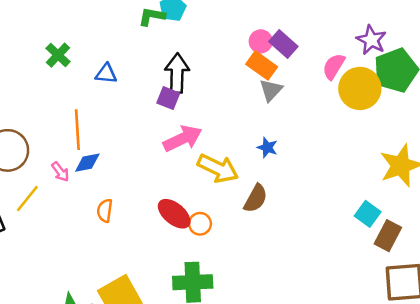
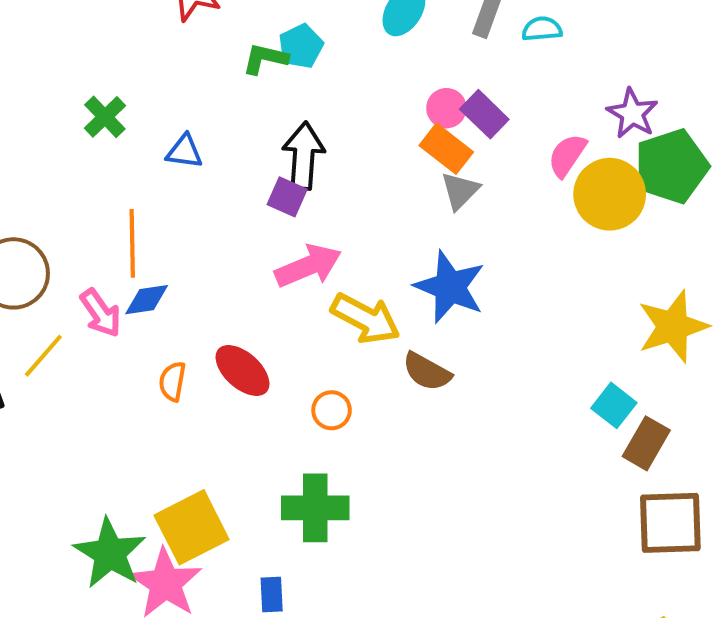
blue star: (267, 148) -> (450, 287), size x2.0
pink arrow: (60, 172) -> (101, 313), size x1.4
brown semicircle: (256, 198) -> (427, 372), turned 88
red ellipse: (174, 214) -> (242, 370), moved

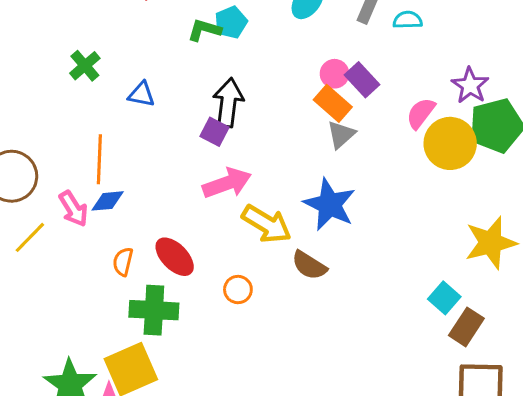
green cross: (315, 508) -> (154, 310), moved

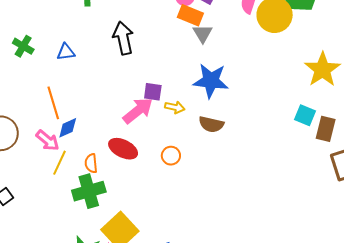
purple square: (214, 132) -> (153, 92), moved
pink arrow: (227, 183) -> (138, 111), moved
yellow arrow: (267, 224) -> (175, 107), size x0.6
yellow line: (30, 237) -> (60, 163), moved
green cross: (154, 310) -> (89, 191), moved

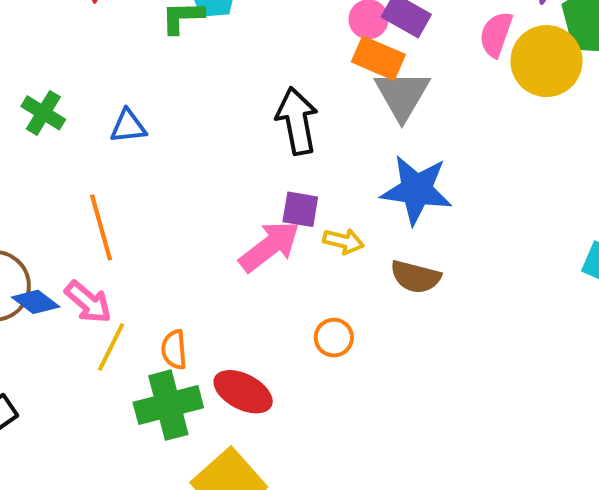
gray triangle: (203, 33) -> (402, 95), size x1.4
black arrow: (123, 38) -> (297, 121), moved
blue diamond: (68, 128) -> (36, 302), moved, turned 60
red ellipse: (123, 149) -> (243, 392), moved

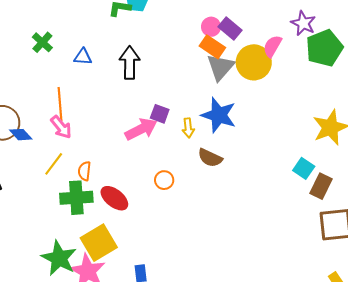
yellow circle: (546, 61) -> (254, 62), moved
black arrow: (297, 121) -> (130, 63), moved
yellow arrow: (343, 241) -> (188, 128), moved, turned 60
pink arrow: (88, 302) -> (61, 127), moved

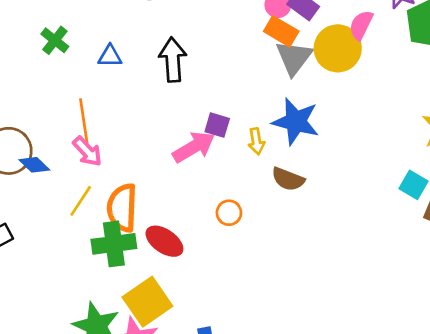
orange semicircle: (84, 171) -> (122, 208), size x1.8

